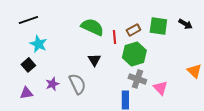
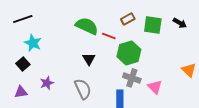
brown rectangle: (133, 30) -> (128, 19), moved
red line: (114, 37) -> (109, 36), turned -64
gray semicircle: (77, 84) -> (83, 89), moved

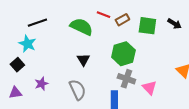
black line: (23, 19) -> (37, 23), moved
red line: (109, 36) -> (103, 15), moved

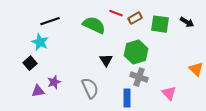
black triangle: (83, 60) -> (106, 60), moved
pink triangle: (149, 88) -> (169, 93), moved
purple triangle: (15, 93) -> (38, 91), moved

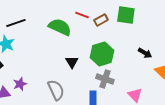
black arrow: (187, 22) -> (145, 53), moved
green square: (160, 24) -> (126, 15), moved

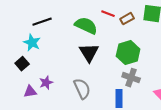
black triangle: (72, 62) -> (89, 53), moved, size x1.5

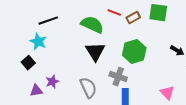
gray cross: (131, 78) -> (118, 77), moved

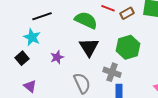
purple star: (52, 82) -> (57, 57), moved
purple triangle: (36, 91) -> (30, 86), turned 48

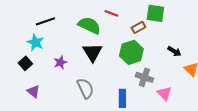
brown rectangle: (127, 13) -> (138, 27), moved
gray cross: (112, 72) -> (144, 77), moved

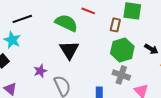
brown rectangle: (138, 27) -> (115, 25), turned -48
green hexagon: (131, 52) -> (122, 50), moved
purple star: (60, 62) -> (40, 71), moved

